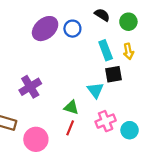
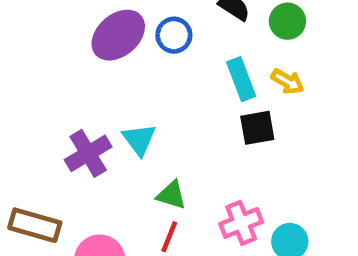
yellow arrow: (128, 51) -> (287, 81), turned -49
cyan triangle: (95, 90) -> (139, 139), moved

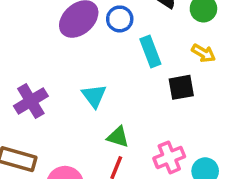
cyan rectangle: (241, 79) -> (150, 51), moved
purple cross: (88, 153) -> (31, 101), moved

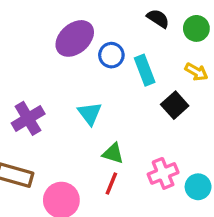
blue circle: (120, 19) -> (111, 55), moved
black square: (181, 87) -> (175, 105), turned -32

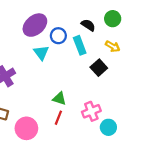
black semicircle: (158, 18) -> (88, 25), moved
cyan triangle: (90, 113) -> (41, 53), moved
cyan circle: (198, 187) -> (108, 127), moved

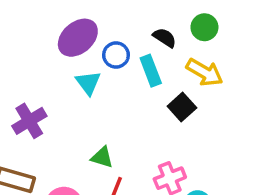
yellow arrow: (113, 46) -> (204, 72), size x1.5
green triangle: (59, 99) -> (102, 157), moved

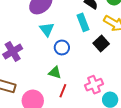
blue circle: (116, 55) -> (62, 47), moved

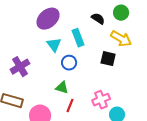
cyan rectangle: (83, 22) -> (78, 38), moved
black square: (101, 43) -> (108, 59), turned -35

